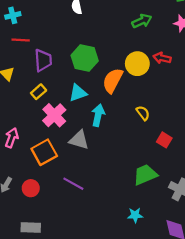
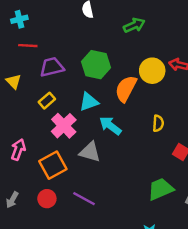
green arrow: (142, 21) -> (134, 25), moved
purple trapezoid: (43, 60) -> (52, 67), turned -100
yellow semicircle: (143, 113) -> (158, 123), turned 40
cyan arrow: (98, 115) -> (110, 126), turned -65
red circle: (31, 188) -> (47, 199), moved

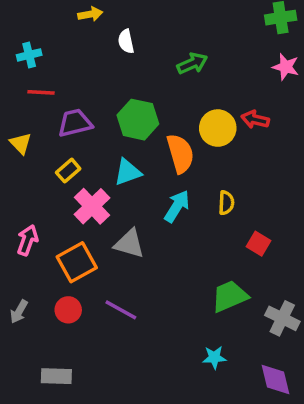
orange semicircle: (126, 89) -> (180, 154), turned 136
cyan arrow: (110, 126) -> (177, 206), moved, turned 85

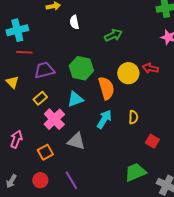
cyan cross: (29, 55) -> (17, 30), size x1.5
orange square: (77, 262) -> (45, 152), size x0.7
purple line: (121, 310) -> (71, 180), turned 30

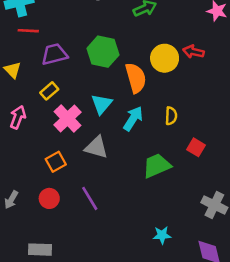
cyan triangle: (75, 99) -> (102, 104), moved, turned -30
pink arrow: (16, 139) -> (18, 117), moved
green trapezoid: (135, 172) -> (157, 166), moved

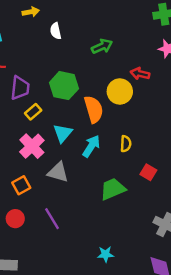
red arrow: (193, 52) -> (140, 74), moved
purple trapezoid: (54, 54) -> (20, 88), turned 110
yellow rectangle: (49, 91) -> (33, 112), moved
cyan star: (162, 235) -> (106, 254), moved

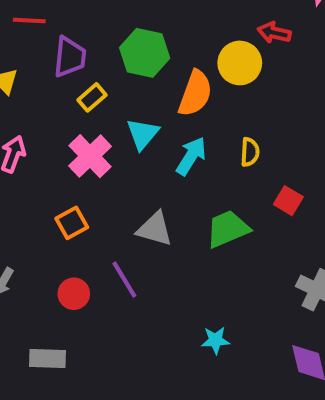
orange semicircle: (94, 109) -> (195, 93), turned 36
gray triangle: (58, 172) -> (155, 229), moved
red circle: (15, 219) -> (74, 294), moved

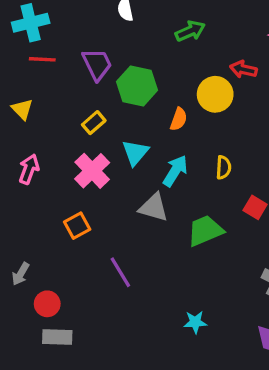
purple trapezoid: (70, 57) -> (97, 64), moved, turned -32
orange semicircle: (195, 93) -> (179, 119), size x0.6
gray triangle: (155, 229) -> (154, 207), moved
red circle: (74, 294) -> (47, 304), moved

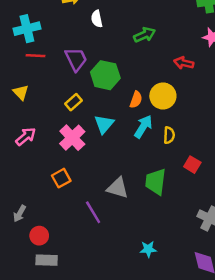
yellow circle: (215, 94) -> (163, 96), moved
pink arrow: (29, 169) -> (26, 136), turned 30
cyan arrow: (175, 171) -> (143, 127), moved
gray triangle: (154, 207) -> (118, 188), moved
green trapezoid: (205, 231) -> (156, 182), turned -60

